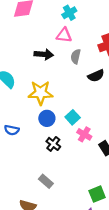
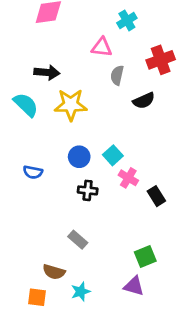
cyan cross: (69, 13) -> (127, 20), moved
black arrow: (44, 54) -> (47, 72), moved
yellow star: (41, 93) -> (71, 105), moved
black cross: (53, 144) -> (88, 190), turned -32

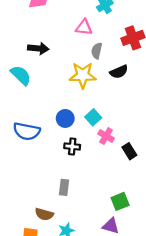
yellow star: (71, 105) -> (83, 75), moved
blue semicircle: (33, 172) -> (27, 131), size x1.6
gray rectangle: (78, 240) -> (64, 187), turned 56

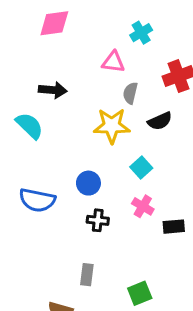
cyan square: (93, 117) -> (141, 168), moved
black rectangle: (129, 151) -> (174, 227), turned -63
green square: (120, 201) -> (140, 293), moved

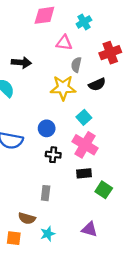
pink diamond: (54, 23) -> (44, 15), moved
pink cross: (143, 206) -> (85, 145), size x1.6
black rectangle: (174, 227) -> (84, 173), moved
green square: (140, 293) -> (104, 190), moved, turned -35

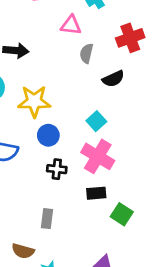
yellow star: (63, 88) -> (34, 101), moved

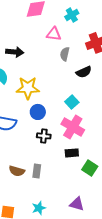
brown semicircle: (23, 251) -> (17, 171), moved

